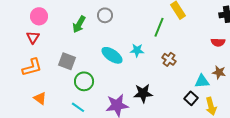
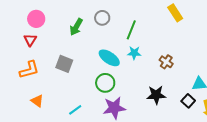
green line: (159, 27) -> (131, 30), moved
green circle: (84, 81) -> (105, 83), moved
black star: (143, 93) -> (156, 95), moved
cyan line: (78, 107) -> (75, 110), turned -72

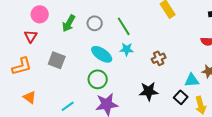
gray circle: (102, 18) -> (95, 23), moved
pink circle: (36, 19) -> (40, 14), moved
green line: (131, 30) -> (124, 26), turned -54
red triangle: (30, 40) -> (31, 36), moved
brown cross: (166, 62) -> (159, 58), turned 32

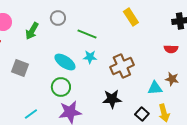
gray circle: (95, 23) -> (58, 18), moved
green line: (124, 26) -> (87, 34), turned -36
brown cross: (159, 58) -> (122, 66), size x1.6
black square: (181, 97) -> (142, 114), moved

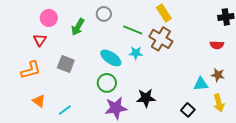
yellow rectangle: (131, 17) -> (164, 13), moved
brown cross: (122, 66) -> (161, 39), moved, turned -35
black star: (112, 99) -> (146, 98), moved
yellow arrow: (164, 113) -> (219, 103), moved
cyan line: (31, 114) -> (65, 110), moved

